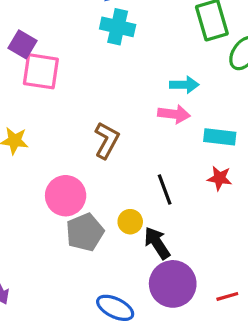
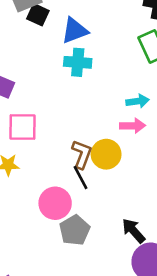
pink square: (41, 71) -> (23, 127), moved
black line: (165, 190) -> (81, 177), moved
yellow circle: (130, 222) -> (106, 154), moved, size x1.5

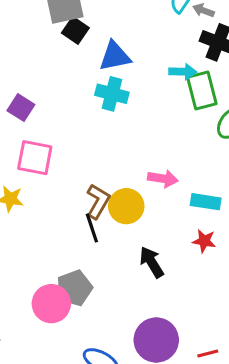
cyan arrow: (138, 101) -> (183, 72), moved
pink circle: (55, 203) -> (51, 304), moved
black arrow: (134, 231) -> (152, 262), moved

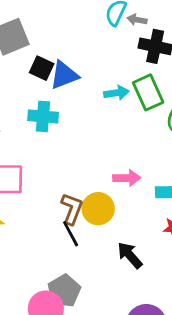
black square: (75, 30) -> (42, 68), moved
cyan arrow: (183, 72) -> (116, 93), moved
cyan cross: (112, 94) -> (43, 116), moved

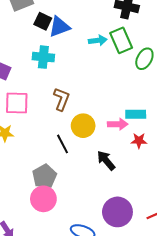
pink arrow: (127, 178) -> (118, 124), moved
brown L-shape: (72, 209) -> (62, 99), moved
gray pentagon: (64, 291) -> (45, 176), moved

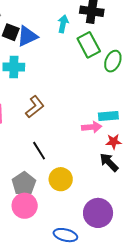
cyan arrow: (98, 40) -> (63, 24), moved, turned -66
brown L-shape: (62, 99) -> (35, 107), turned 35
yellow circle: (83, 126) -> (61, 179), moved
black arrow: (106, 160) -> (109, 162), moved

